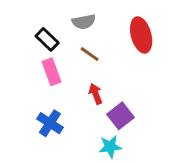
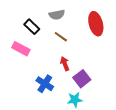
pink rectangle: (51, 72) -> (21, 49), moved, turned -42
blue cross: (50, 123) -> (45, 84), moved

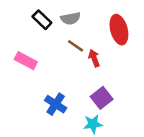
black rectangle: (32, 27) -> (42, 20), moved
red arrow: (65, 64) -> (94, 58), moved

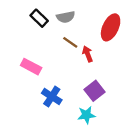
red ellipse: (119, 30) -> (111, 27), turned 40
pink rectangle: (26, 61) -> (31, 67), moved

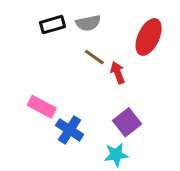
black rectangle: (39, 18) -> (53, 25), turned -60
pink rectangle: (31, 67) -> (42, 107), moved

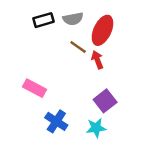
red ellipse: (149, 37) -> (102, 30), moved
blue cross: (70, 130) -> (56, 121), moved

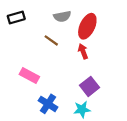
black rectangle: (43, 20) -> (16, 17), moved
brown line: (78, 47) -> (51, 40), moved

